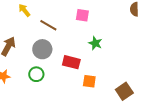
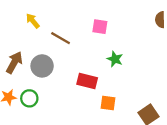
gray circle: (42, 49) -> (42, 66), moved
green circle: (36, 74) -> (29, 98), moved

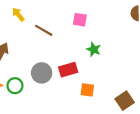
gray circle: (42, 66) -> (42, 73), moved
red rectangle: (87, 81) -> (68, 70), turned -30

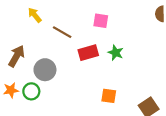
red rectangle: (68, 70) -> (88, 53), moved
gray circle: (42, 73) -> (45, 70), moved

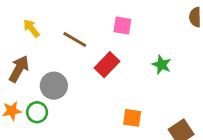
yellow arrow: (35, 15) -> (31, 28), moved
red rectangle: (88, 53) -> (107, 65), turned -30
green star: (116, 53) -> (162, 65), moved

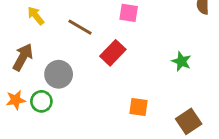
green star: (162, 65) -> (181, 61), moved

